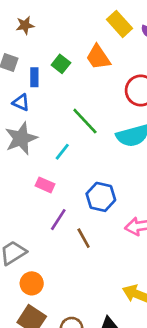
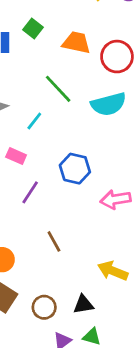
orange trapezoid: (98, 57) -> (76, 43), moved, turned 136
brown line: (84, 238) -> (54, 241), moved

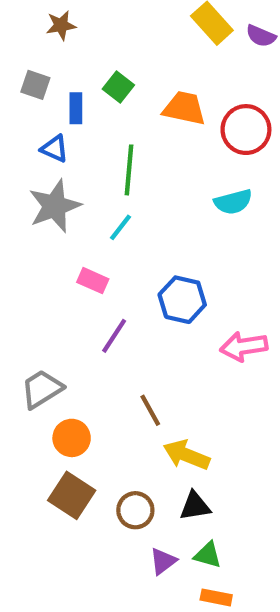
green line: (58, 89) -> (129, 170), moved, turned 48
cyan semicircle: (109, 104) -> (233, 202), size x0.7
yellow arrow: (113, 271) -> (186, 455), moved

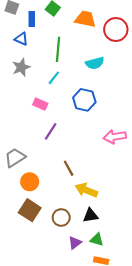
cyan semicircle: (233, 202) -> (95, 63), moved
gray star: (55, 206) -> (21, 67), size x0.7
blue hexagon: (182, 300) -> (84, 100), moved

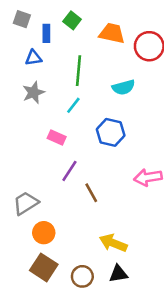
blue triangle: (21, 39) -> (33, 58), turned -32
brown line: (69, 168) -> (91, 193), moved

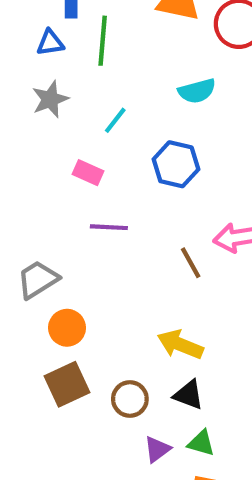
green line: (78, 71) -> (103, 41), moved
purple line: (69, 171) -> (109, 227), turned 60
brown line: (91, 193) -> (191, 263), moved
brown square: (44, 267) -> (67, 384), turned 32
black triangle: (118, 274) -> (189, 395), turned 30

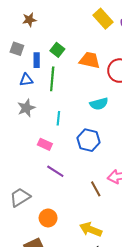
cyan line: (115, 120) -> (58, 118), turned -32
purple line: (109, 227) -> (55, 171), turned 30
orange circle: (67, 328) -> (48, 218), moved

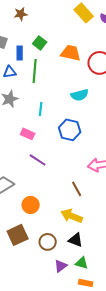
brown star: (29, 20) -> (21, 14), moved
brown line: (96, 189) -> (77, 189), moved

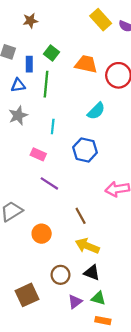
cyan semicircle: (80, 95) -> (96, 111), turned -30
brown line: (77, 189) -> (81, 216), moved
brown square: (18, 235) -> (27, 295), moved

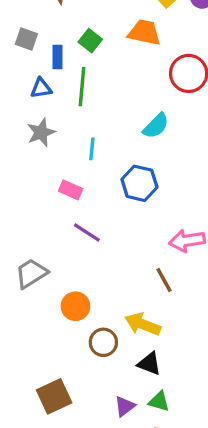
orange trapezoid: (86, 64) -> (144, 32), moved
brown line: (81, 216) -> (164, 280), moved
brown circle: (60, 275) -> (103, 342), moved

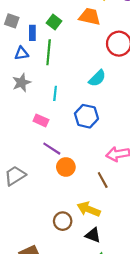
orange circle: (75, 306) -> (66, 167), moved

